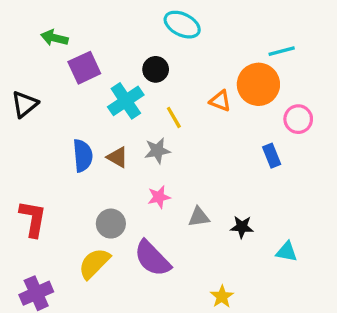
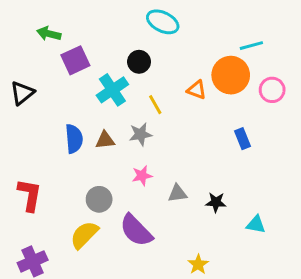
pink circle: (298, 119) -> (272, 90), moved
brown triangle: (117, 157) -> (105, 140), turned -36

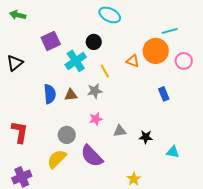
green arrow: (49, 34) -> (18, 15), moved

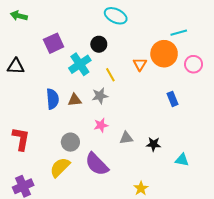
orange triangle: (133, 61) -> (140, 64), turned 40
black triangle: (15, 63) -> (16, 66), turned 42

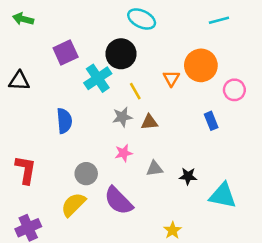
cyan line: (179, 33) -> (219, 20), moved
black circle: (99, 44) -> (121, 54), size x1.5
pink circle: (194, 64) -> (234, 90), moved
brown triangle: (75, 100) -> (149, 122), moved
cyan triangle: (182, 160) -> (223, 196), size x1.6

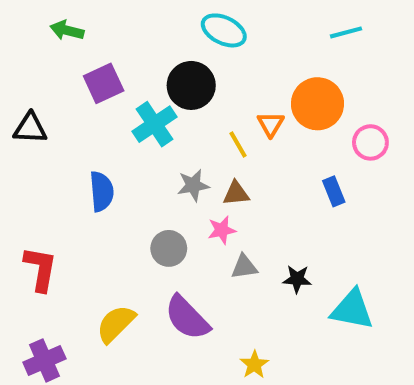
green arrow: (23, 19) -> (67, 30), moved
yellow line: (135, 91) -> (238, 145), moved
pink star: (124, 153) -> (222, 230), moved
gray circle: (86, 174) -> (169, 248), moved
yellow star: (173, 230) -> (254, 365), moved

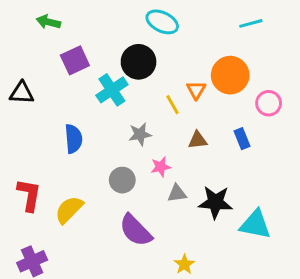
brown triangle: (236, 193) -> (198, 140), moved
black star: (297, 279) -> (215, 202), size x1.6
yellow semicircle: (116, 324) -> (69, 210), moved

